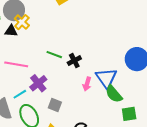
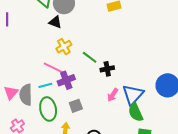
yellow cross: (22, 22) -> (64, 47), moved
pink line: (16, 64) -> (55, 69), moved
gray square: (55, 105) -> (76, 106), turned 32

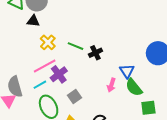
pink line: (55, 69) -> (45, 66), turned -40
gray semicircle: (26, 95) -> (15, 87), moved
pink arrow: (113, 95) -> (111, 85), moved
blue triangle: (133, 95) -> (127, 71), size x0.7

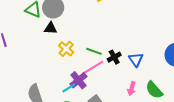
pink line: (45, 66) -> (93, 68), moved
blue triangle: (127, 71) -> (136, 60), moved
cyan line: (40, 85) -> (69, 88), moved

